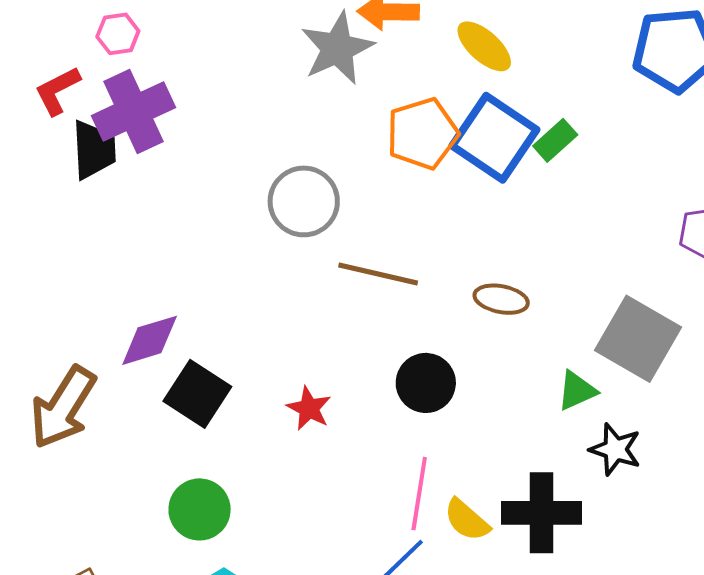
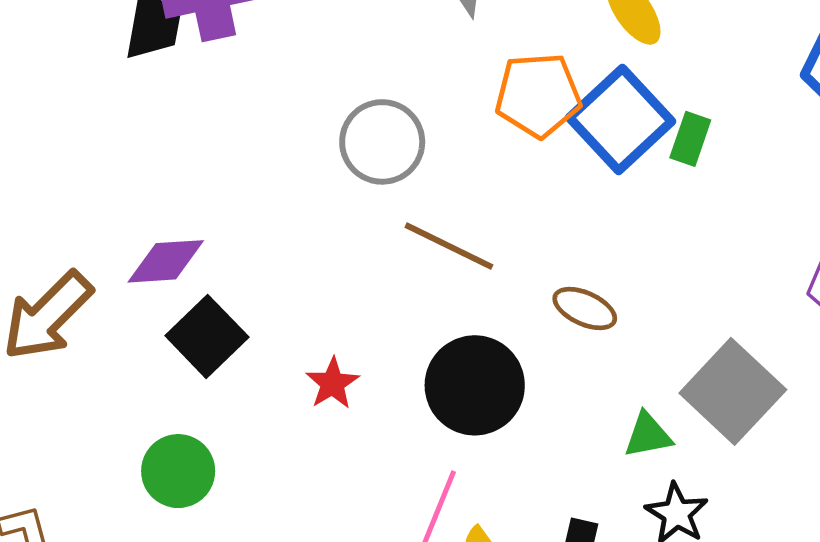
green rectangle: (555, 140) -> (690, 139), turned -42
black circle: (426, 383) -> (475, 385), size x1.4

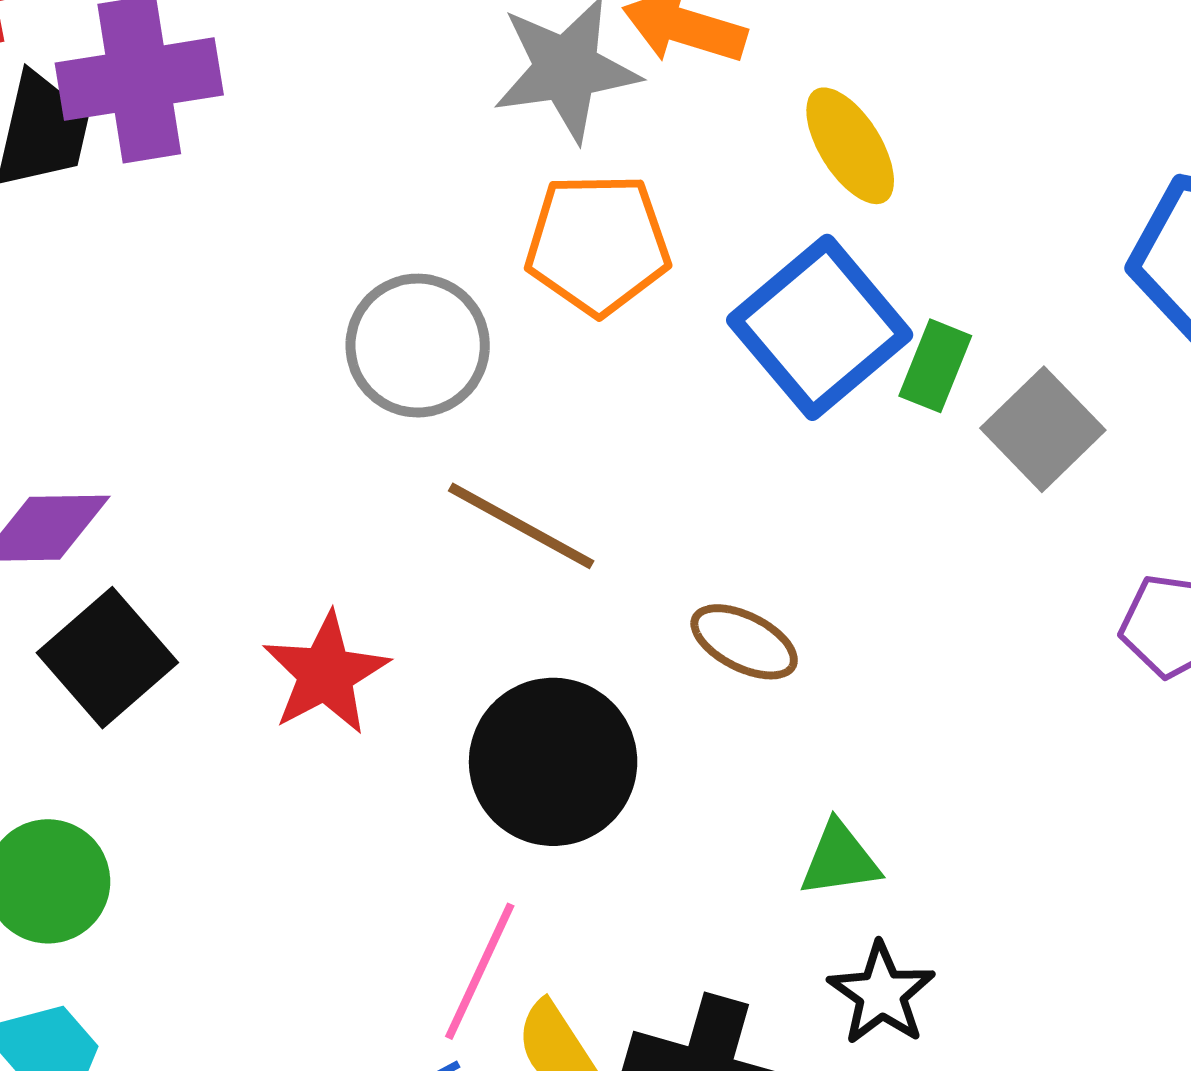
orange pentagon: (538, 95) -> (598, 244), moved
red star: (332, 383) -> (326, 674), moved, size x1.4
gray square: (733, 391) -> (1043, 429), moved, size x0.7

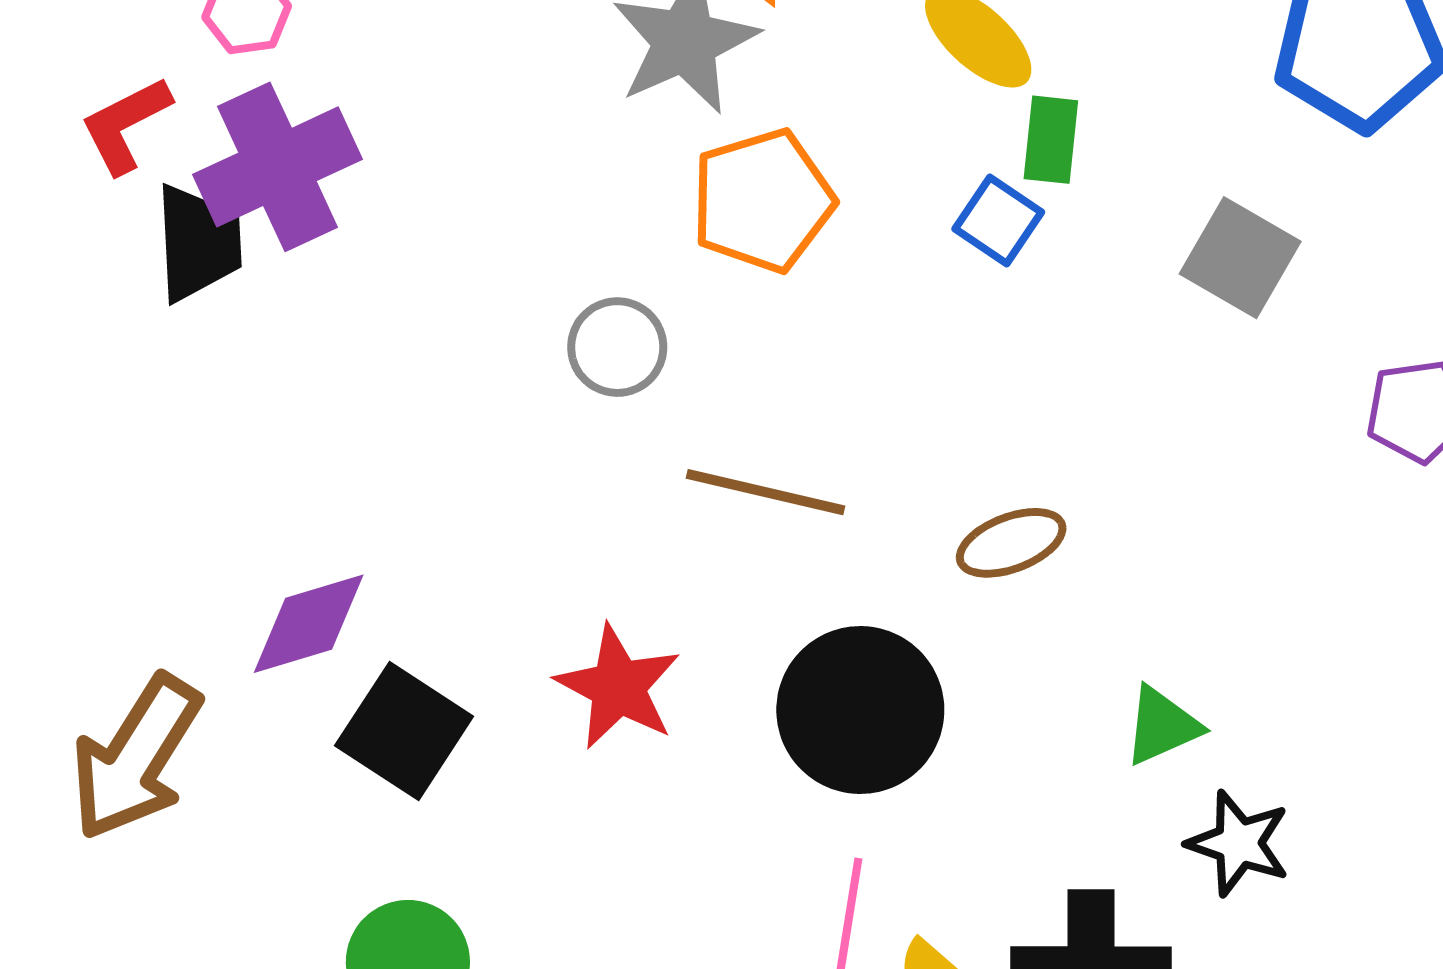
blue square: (820, 327) -> (998, 220), size x0.5
gray circle: (418, 346) -> (617, 347), size x0.7
green rectangle: (935, 366) -> (1051, 140), moved
brown ellipse: (744, 642) -> (1011, 543), turned -32

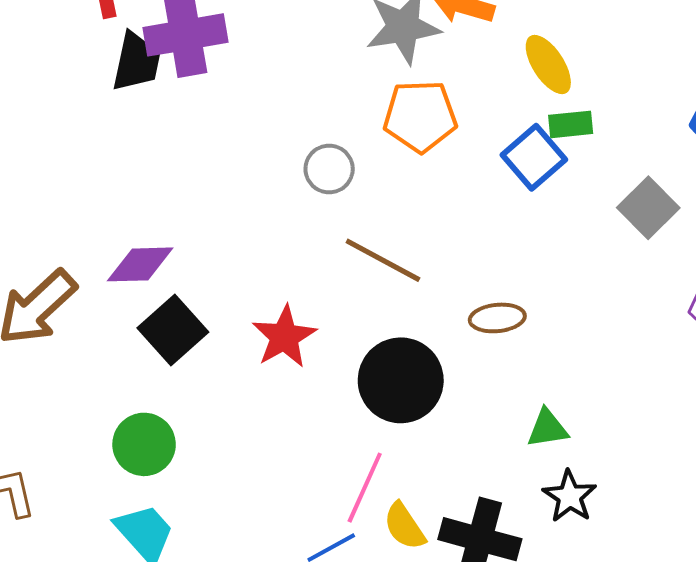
green rectangle: (1051, 140) -> (571, 124), turned 63
blue square: (998, 220) -> (534, 157), size x1.4

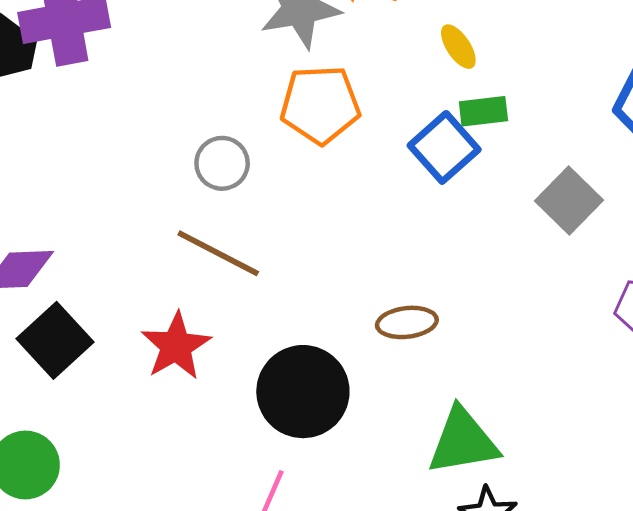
yellow ellipse: (548, 64) -> (458, 47), size x0.7
brown line: (383, 260) -> (218, 253), moved
green triangle: (547, 428) -> (463, 441), size x1.6

